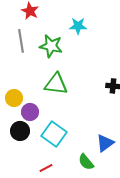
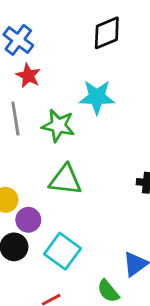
cyan star: (78, 26) -> (97, 97), size x1.4

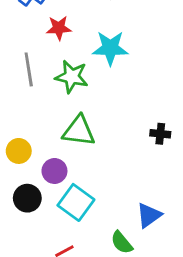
red star: (28, 76) -> (59, 28), moved, turned -30
purple circle: (28, 220) -> (54, 171), moved

